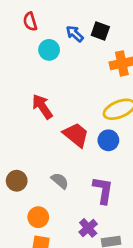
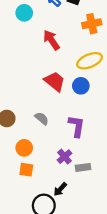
cyan circle: (49, 50) -> (24, 13), moved
red arrow: (42, 107) -> (51, 40), moved

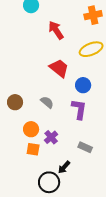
blue circle: (81, 86) -> (83, 85), moved
purple cross: (64, 157) -> (51, 137), moved
gray rectangle: (83, 167) -> (85, 147), turned 32

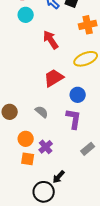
red trapezoid: (59, 68) -> (54, 78), turned -70
gray rectangle: (85, 147) -> (88, 149), moved, turned -64

